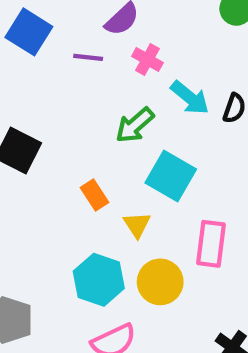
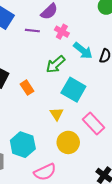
orange rectangle: (95, 195) -> (27, 88), moved
pink rectangle: (211, 244) -> (94, 123), turned -50
cyan hexagon: (99, 280) -> (23, 145), moved

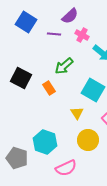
green arrow: (56, 64) -> (64, 66), moved

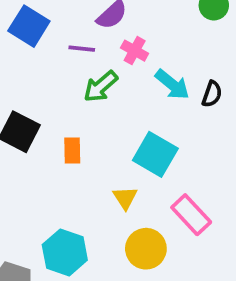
green arrow: (64, 66) -> (101, 86), moved
orange rectangle: (49, 88) -> (72, 151), turned 32

